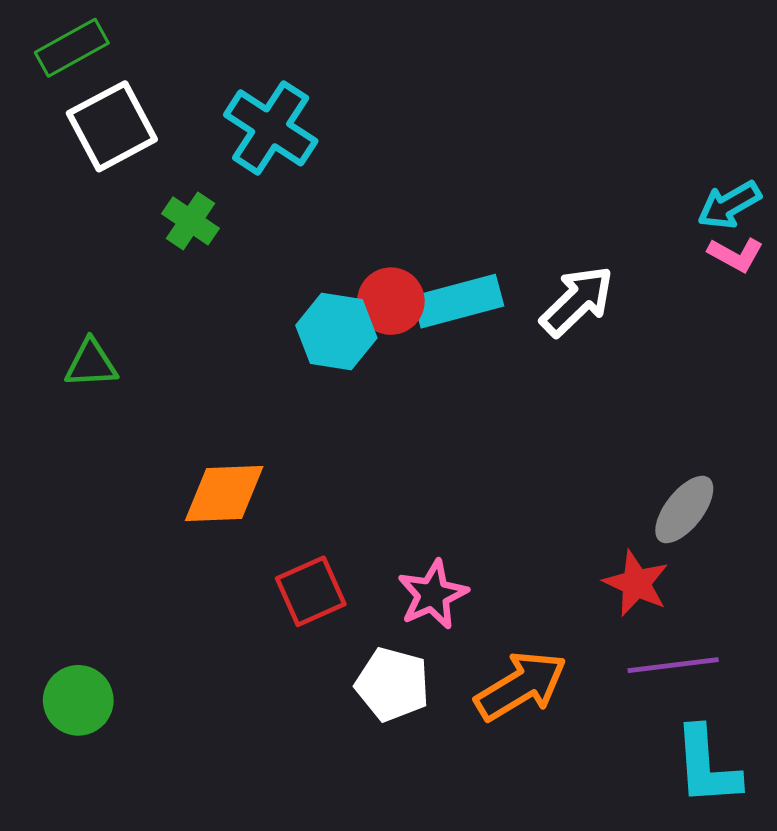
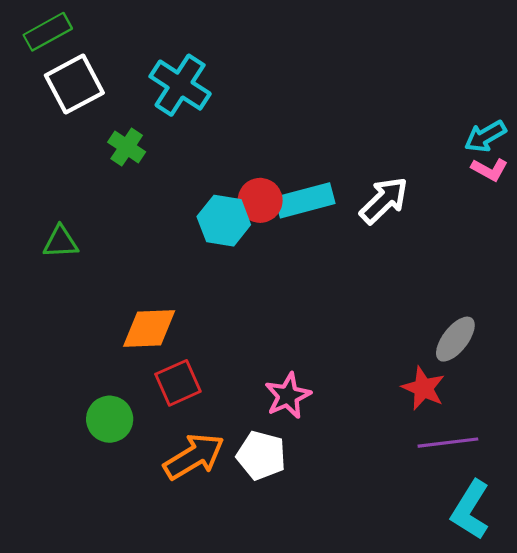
red square: (311, 591) -> (178, 383), moved
orange arrow: (521, 686) -> (194, 456), moved
green circle: (78, 700) -> (110, 419), moved
cyan L-shape: (707, 766) -> (470, 510), turned 36

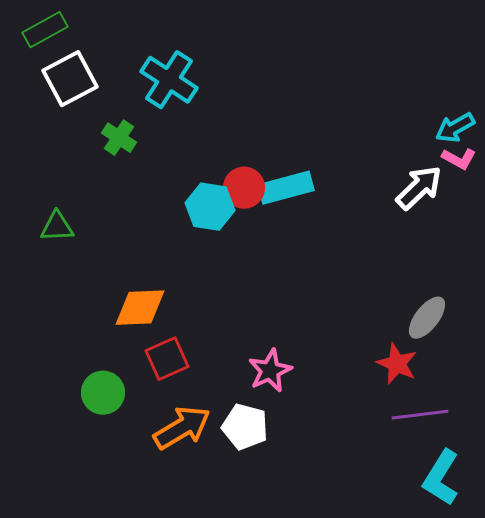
white arrow: (384, 200) -> (419, 188), moved

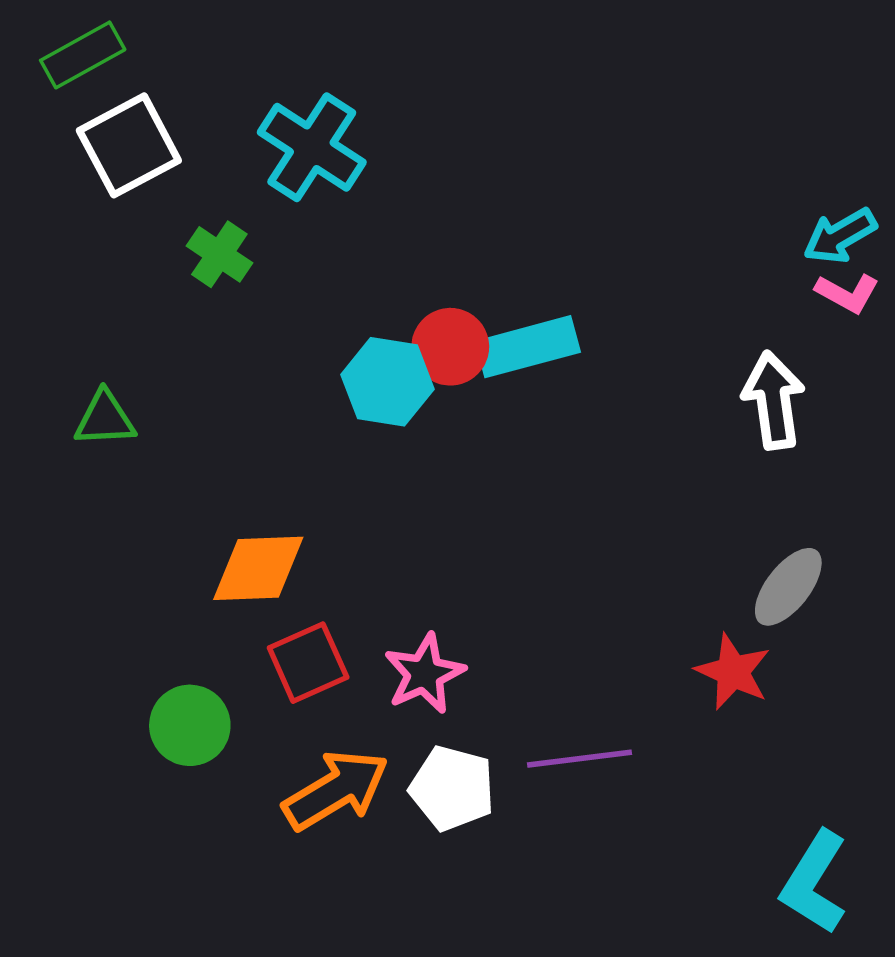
white arrow: (419, 188) -> (773, 400), moved, turned -54
pink star: (270, 371) -> (424, 674), moved
purple line: (420, 415) -> (580, 759), moved

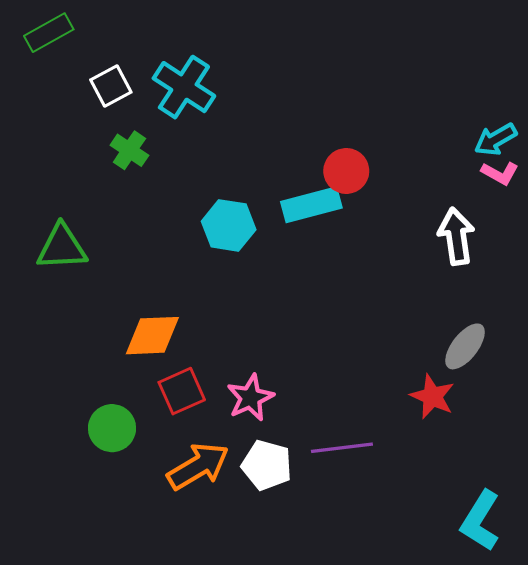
white square: (129, 145) -> (111, 86), moved, size x0.7
red circle: (450, 347) -> (346, 171), moved
green triangle: (105, 419) -> (62, 247), size x1.4

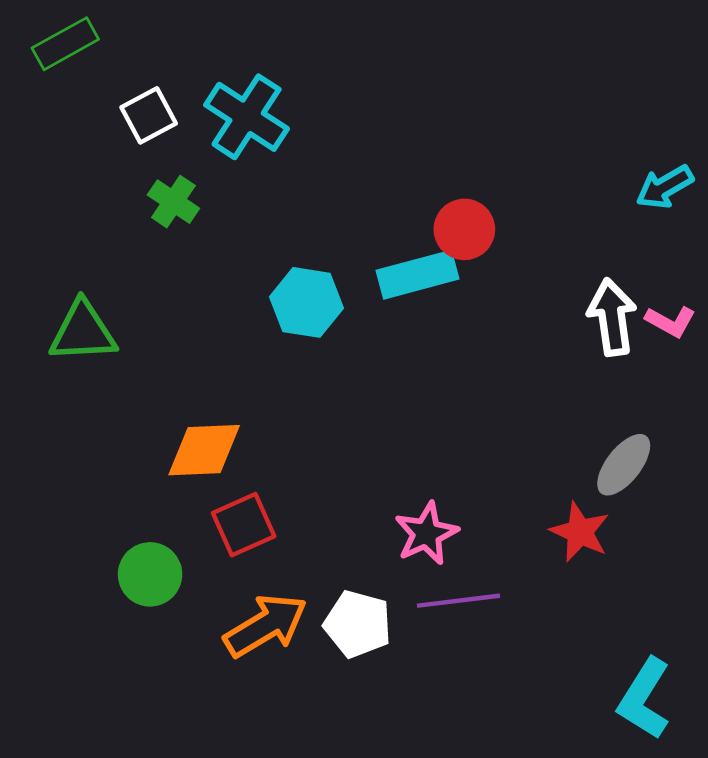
pink L-shape: (500, 173) -> (670, 321), moved
pink star: (250, 398) -> (426, 533), moved

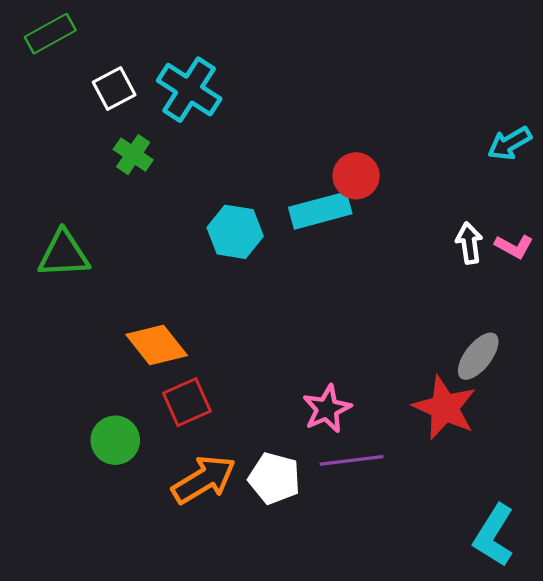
white arrow: (612, 317) -> (469, 243), size x0.7
orange diamond: (204, 450) -> (157, 345), turned 54
red star: (580, 532) -> (445, 408), size x1.4

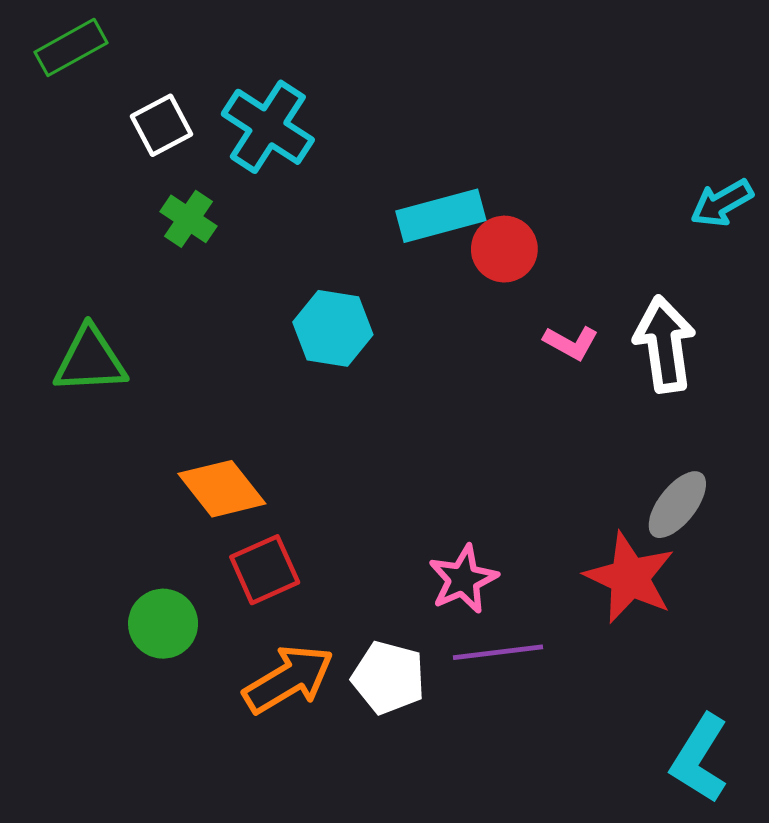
cyan rectangle: (320, 211) -> (441, 216), moved
white arrow: (469, 243) -> (665, 344), size x1.6
pink L-shape: (514, 246) -> (571, 343), moved

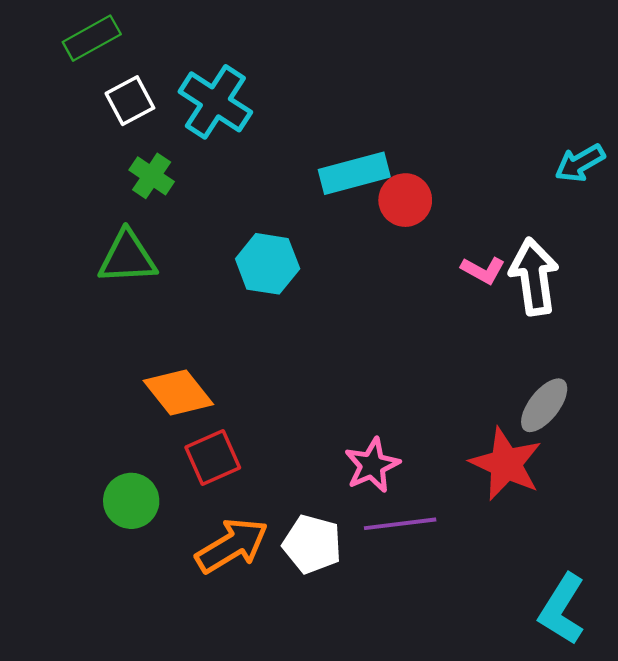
green rectangle: (71, 47) -> (92, 38), moved
pink L-shape: (571, 343) -> (483, 270), moved
green triangle: (90, 360) -> (127, 257), moved

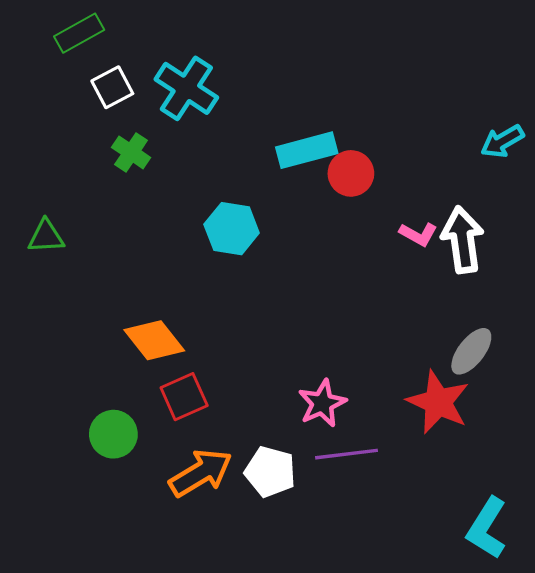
green triangle: (127, 257) -> (46, 236), moved, size x0.7

